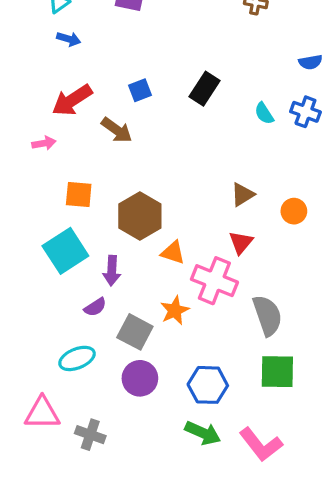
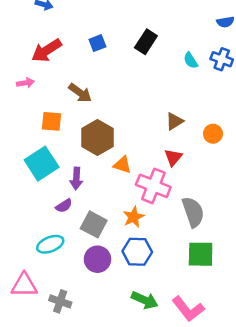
brown arrow: (117, 130) -> (80, 93), moved
orange star: (175, 310) -> (133, 217), moved
blue hexagon: (208, 385) -> (137, 252), moved

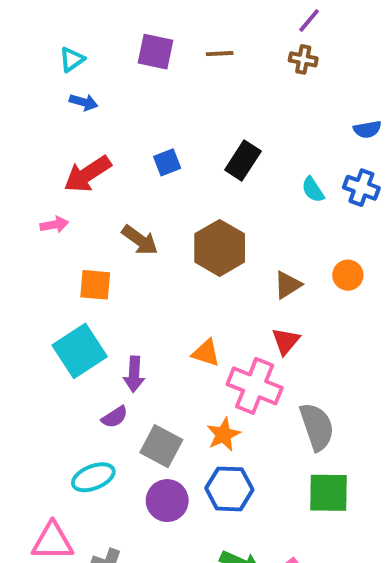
orange circle: (213, 134) -> (348, 275), moved
brown hexagon: (97, 137) -> (220, 248), moved

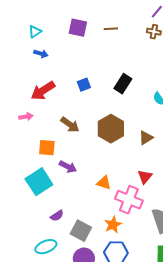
brown triangle: (288, 285) -> (146, 138), moved
purple arrow: (134, 374) -> (68, 167), moved, turned -66

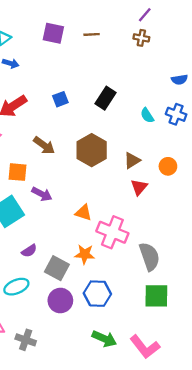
red triangle: (145, 177) -> (139, 187), moved
orange star: (113, 225) -> (85, 254), moved, turned 30

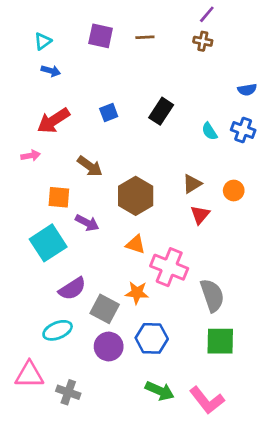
brown hexagon: (92, 150) -> (136, 196), moved
purple semicircle: (29, 251) -> (72, 289), size x1.5

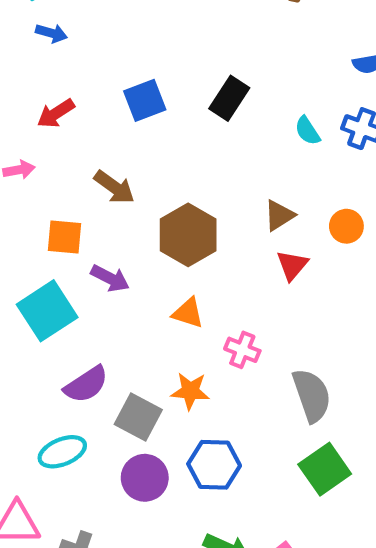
blue square: (109, 113) -> (145, 100), size x1.4
red arrow: (54, 121) -> (56, 113), size x0.7
pink cross: (169, 267) -> (242, 350), size x0.6
green square: (220, 341) -> (325, 469), turned -36

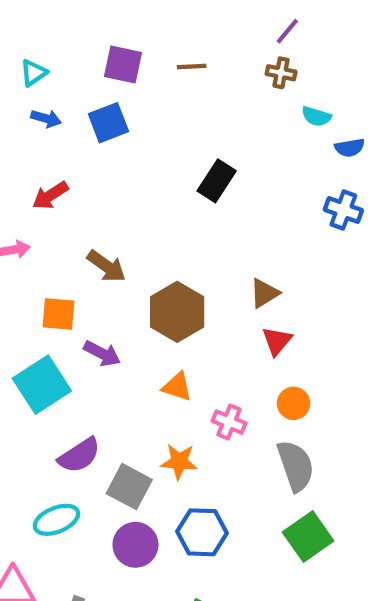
blue square: (145, 100) -> (108, 123), moved
cyan semicircle: (307, 131) -> (316, 116), moved, turned -40
orange circle: (346, 226) -> (294, 403), moved

